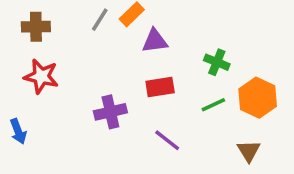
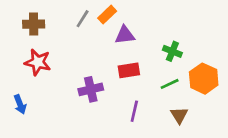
purple line: (167, 140) -> (134, 111), turned 65
brown triangle: (249, 151) -> (179, 115), moved

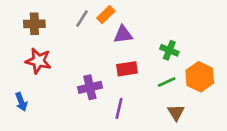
purple line: (134, 111) -> (119, 108), moved

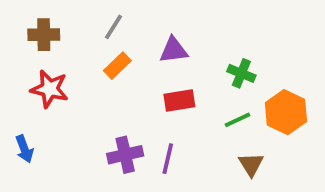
orange rectangle: (106, 15) -> (117, 66), moved
purple cross: (90, 87) -> (125, 155), moved

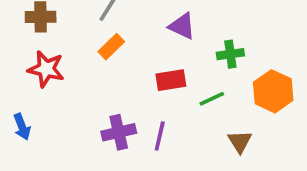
purple triangle: (174, 50) -> (182, 26), moved, turned 32
green cross: (241, 73) -> (230, 54), turned -30
green line: (237, 120) -> (212, 99), moved

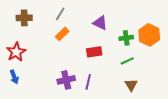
red star: (46, 69) -> (16, 52), moved, turned 30
orange hexagon: (273, 91) -> (149, 35), moved
green line: (212, 99) -> (127, 61), moved

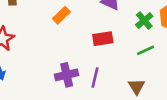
green cross: (126, 38) -> (144, 21), turned -32
brown triangle: (131, 85) -> (136, 87), moved

